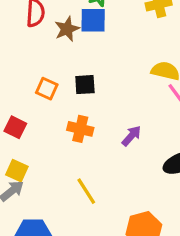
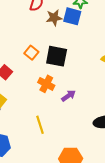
black square: (85, 85) -> (57, 56), size x1.5
purple arrow: (131, 136) -> (68, 96), moved

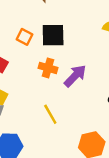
purple arrow: (68, 96) -> (75, 76), size x1.5

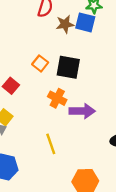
purple arrow: (75, 76) -> (82, 111), turned 35

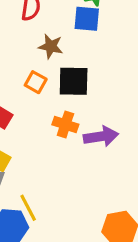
brown star: (65, 24) -> (51, 46), moved, turned 30
yellow line: (51, 144) -> (28, 208), moved

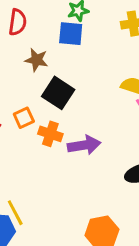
black square: (74, 81) -> (58, 93), turned 32
orange square: (36, 82) -> (24, 118), moved, turned 36

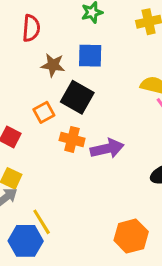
blue square: (71, 34) -> (90, 56), moved
orange square: (24, 118) -> (44, 112), moved

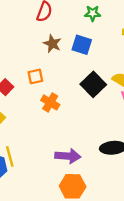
black square: (77, 97) -> (93, 84), moved
purple arrow: (107, 149) -> (68, 156), moved

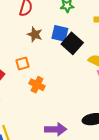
black square: (93, 84) -> (72, 43), moved

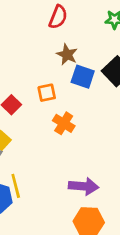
blue square: (60, 33) -> (83, 77), moved

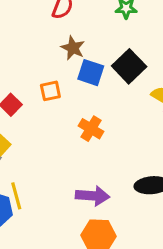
orange cross: (64, 123) -> (91, 129), moved

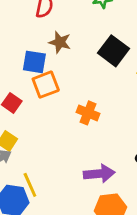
blue square: (91, 73) -> (34, 62), moved
orange square: (50, 91) -> (46, 85), size x1.4

